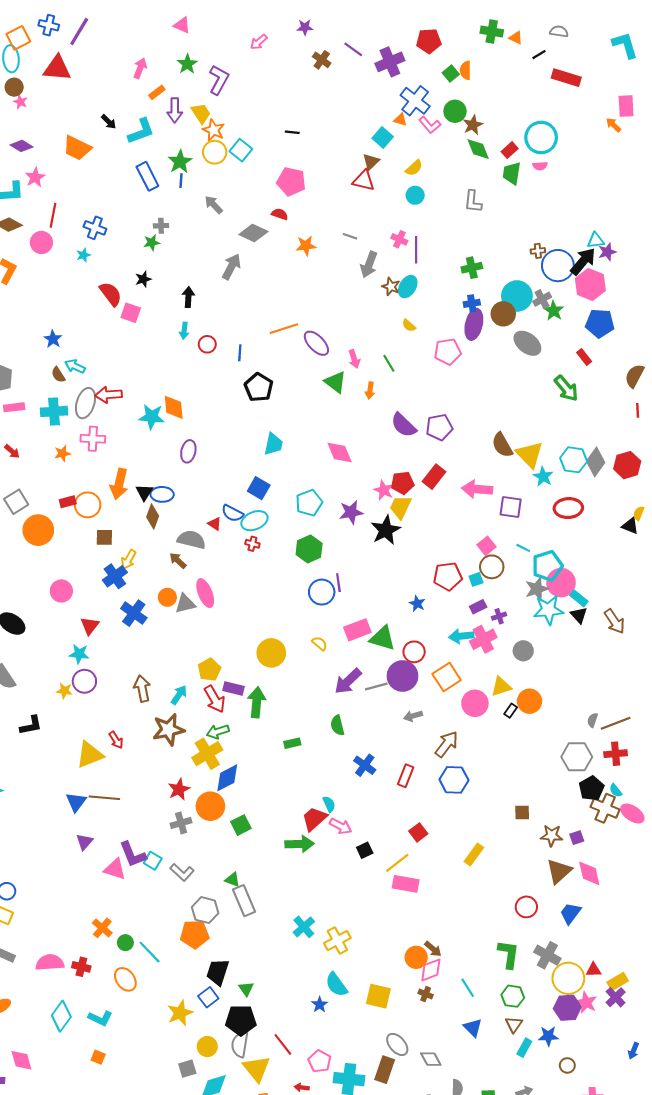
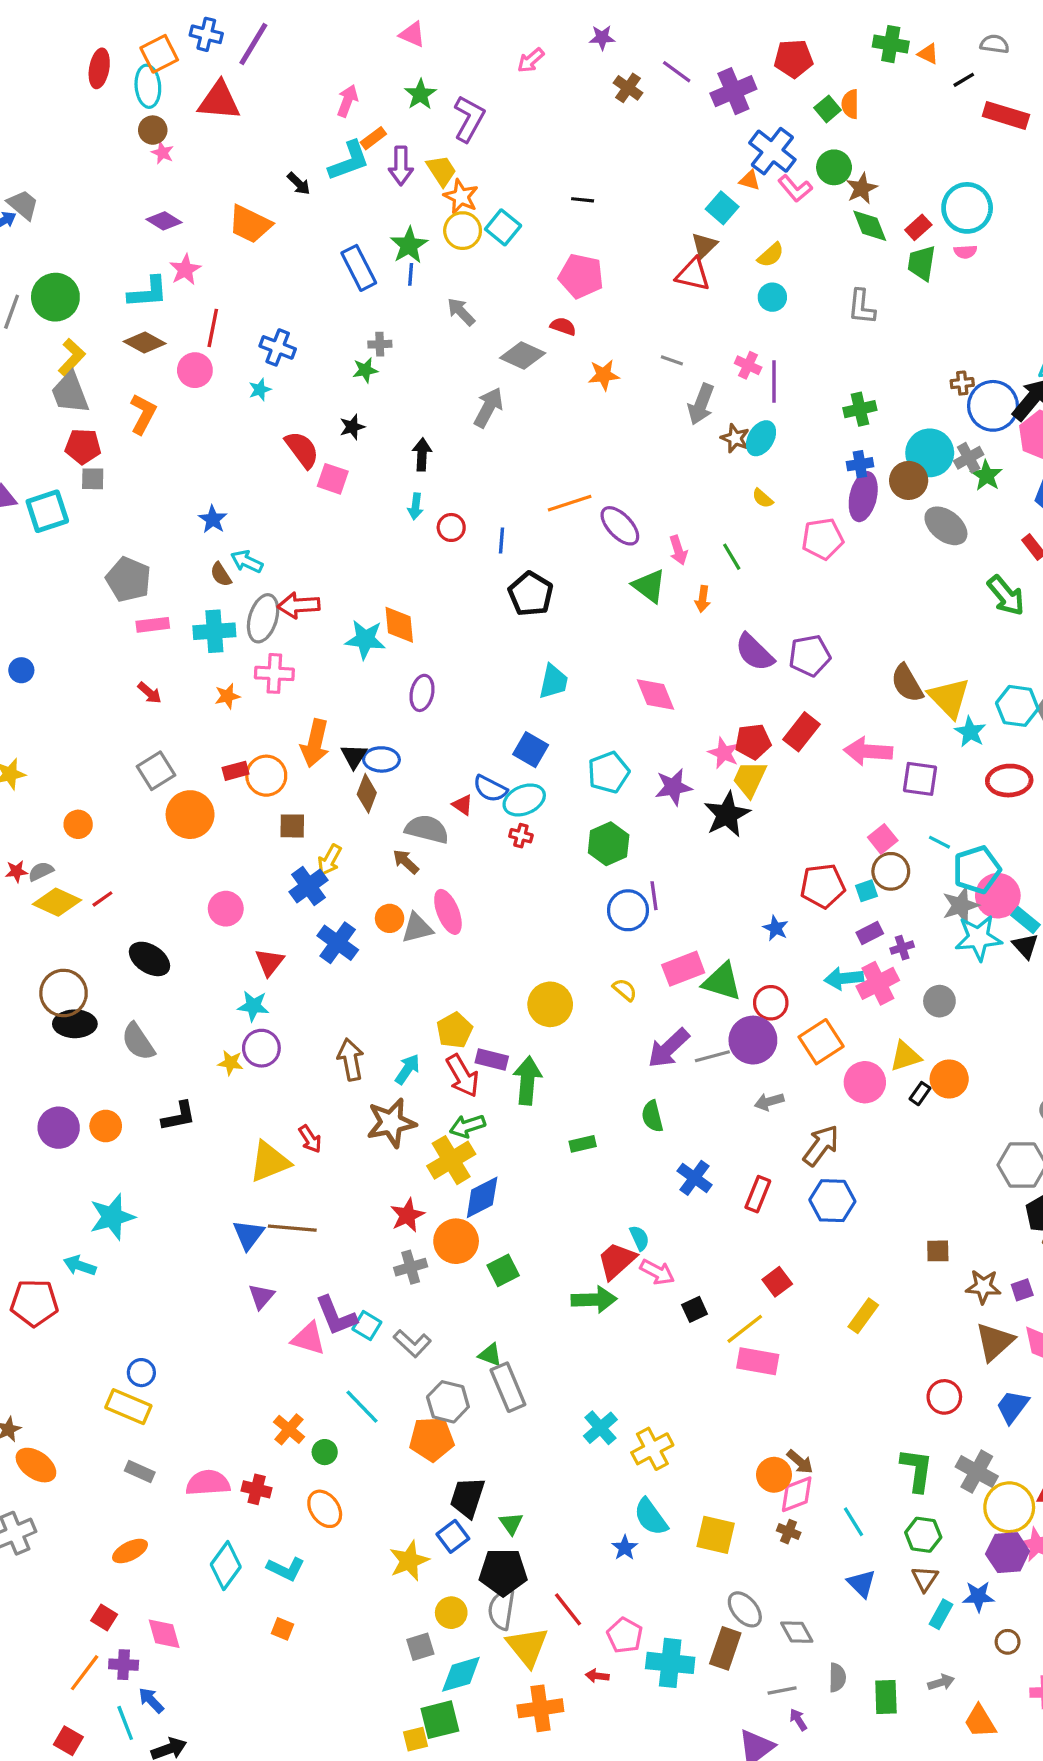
cyan L-shape: (141, 131) -> (349, 161), moved
cyan line: (150, 952) -> (362, 1407), moved

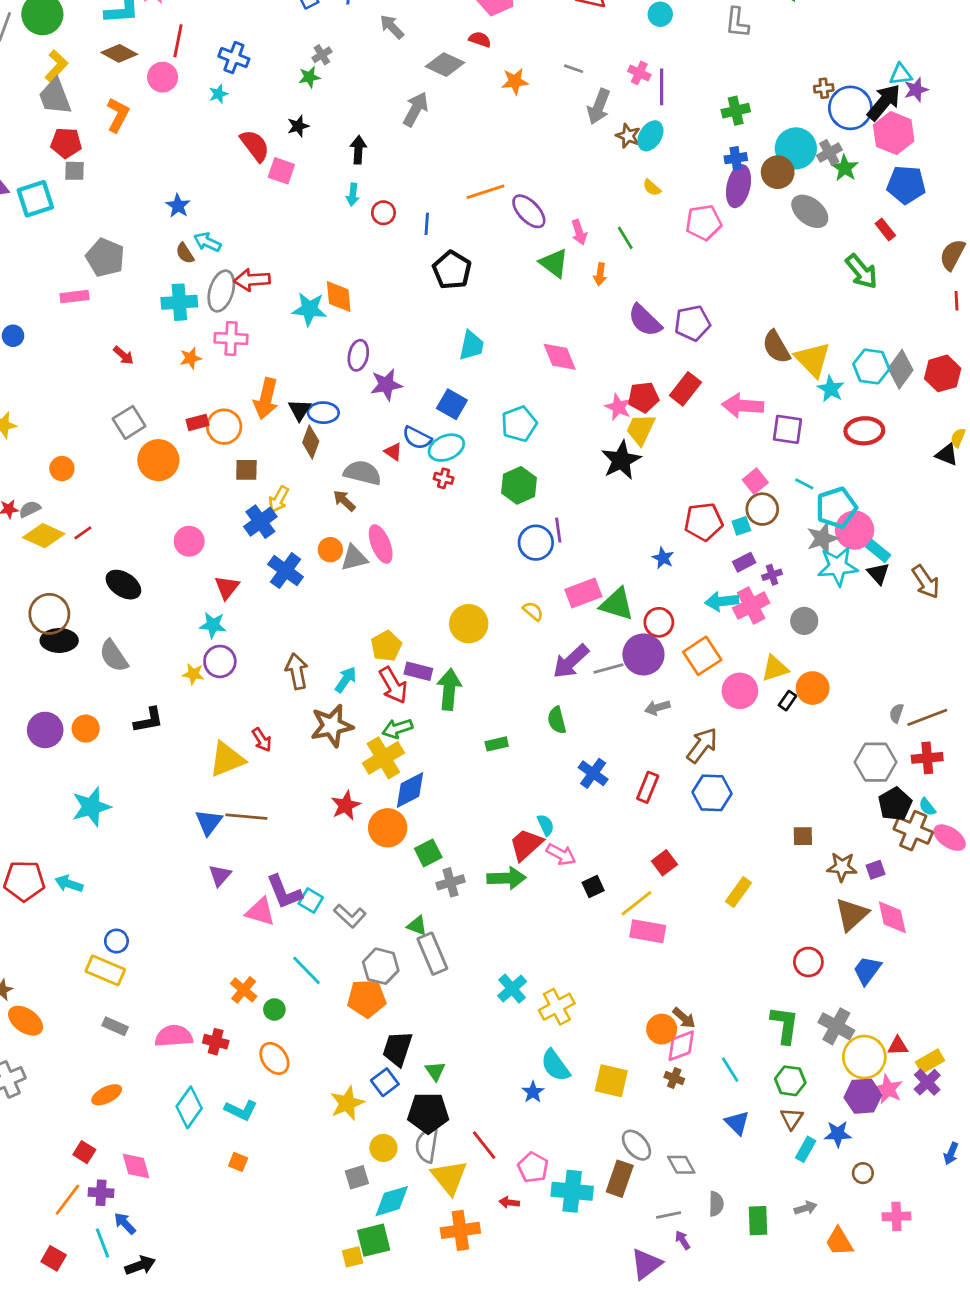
gray cross: (380, 344) -> (322, 55), turned -30
pink rectangle: (153, 625) -> (75, 297), moved
purple star: (673, 787) -> (386, 385), moved
cyan arrow: (80, 1266) -> (69, 884), moved
gray cross: (411, 1267) -> (451, 882), moved

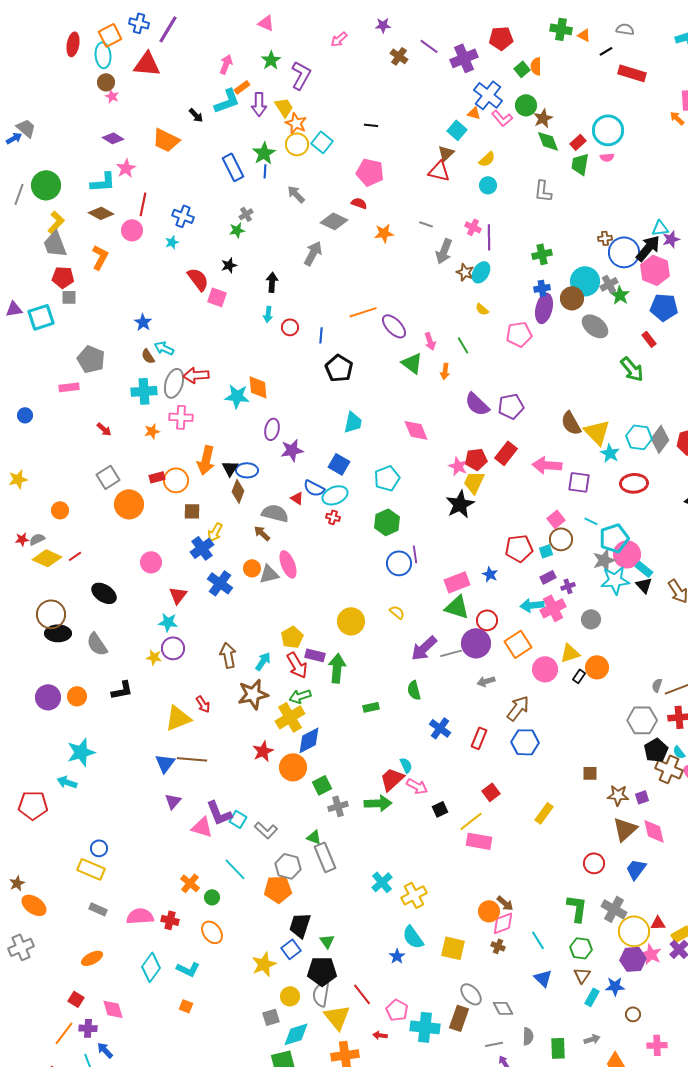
pink rectangle: (583, 593) -> (457, 582), moved
cyan arrow: (69, 884) -> (67, 782), moved

